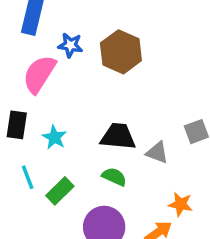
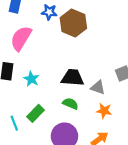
blue star: (70, 45) -> (49, 12), moved
cyan line: (28, 177) -> (14, 123), moved
orange star: (181, 204) -> (104, 111), moved

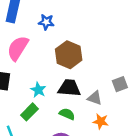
brown hexagon: (73, 23) -> (69, 55), moved
cyan star: (31, 79) -> (38, 90), moved
green rectangle: (36, 113) -> (30, 112), moved

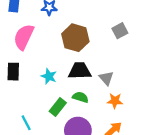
gray square: (120, 84) -> (120, 31), moved
gray triangle: (95, 98) -> (106, 78), turned 35
green rectangle: (30, 112) -> (58, 107), moved

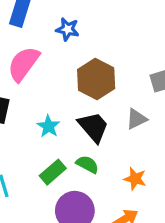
black trapezoid: (80, 71) -> (93, 127), turned 40
gray triangle: (106, 78) -> (136, 119), moved, turned 35

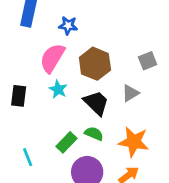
pink semicircle: (24, 64) -> (52, 58), moved
cyan star: (48, 126) -> (58, 89), moved
orange star: (135, 179) -> (134, 142), size x1.6

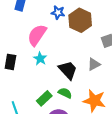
blue star: (68, 26) -> (58, 12), moved
brown hexagon: (95, 64) -> (80, 20), moved

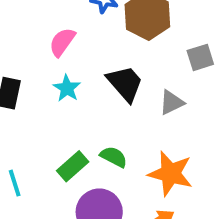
pink semicircle: (37, 35) -> (62, 42), size x0.7
black trapezoid: (68, 70) -> (125, 83), moved

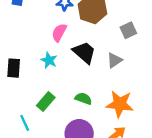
pink semicircle: (62, 42) -> (59, 33), moved
green rectangle: (73, 166) -> (46, 101), moved

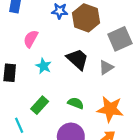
gray square: (128, 30) -> (120, 39), size x1.5
pink semicircle: (59, 33) -> (31, 39), moved

